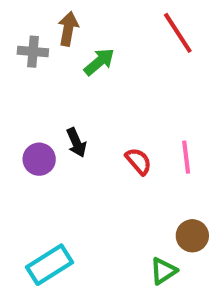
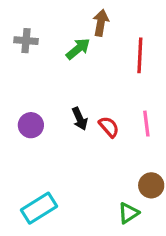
brown arrow: (68, 29) -> (101, 23), moved
red line: (178, 33) -> (140, 55), moved, turned 36
black arrow: (76, 143) -> (80, 119), moved

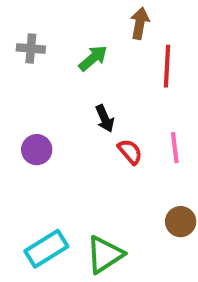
brown arrow: (101, 23) -> (140, 23), moved
black arrow: (80, 119) -> (105, 119), moved
green triangle: (128, 213) -> (105, 255), moved, size x1.5

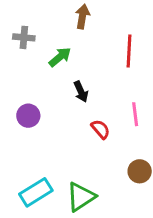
brown arrow: (140, 23) -> (82, 16), moved
green arrow: (93, 58) -> (60, 57), moved
red semicircle: (130, 152) -> (100, 129), moved

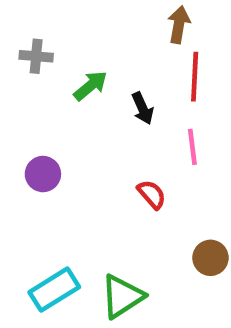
brown arrow: (82, 16) -> (179, 25), moved
black arrow: (81, 92) -> (143, 108), moved
pink line: (135, 114) -> (192, 147), moved

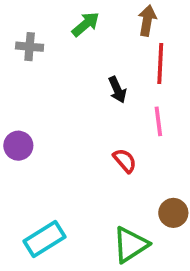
green arrow: (90, 86) -> (86, 24), moved
purple circle: (43, 174) -> (18, 146), moved
green triangle: (122, 296) -> (130, 245), moved

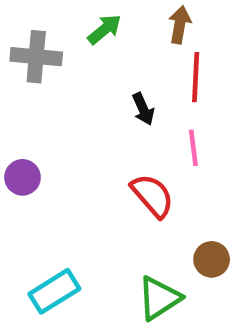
gray cross: (30, 47) -> (36, 57), size x1.5
red semicircle: (125, 161) -> (152, 196), size x1.5

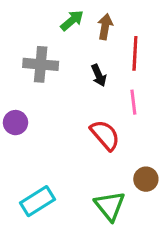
brown arrow: (180, 25) -> (105, 27), moved
gray cross: (36, 57) -> (41, 64), moved
green triangle: (159, 298) -> (110, 206), turned -36

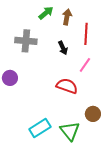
pink line: (133, 102) -> (85, 65), turned 42
red semicircle: (105, 135) -> (67, 86), turned -30
cyan rectangle: (37, 201) -> (40, 128), moved

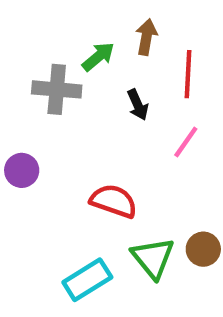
green arrow: (46, 13) -> (98, 57), moved
red semicircle: (67, 86) -> (114, 201), moved
green triangle: (70, 131) -> (153, 258), moved

